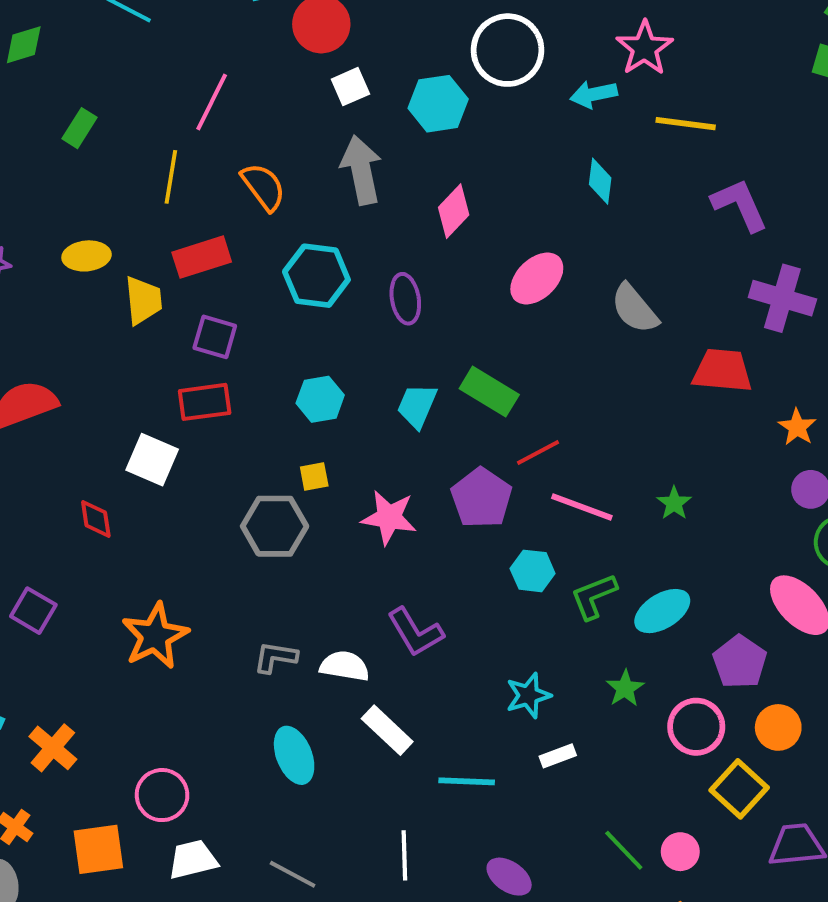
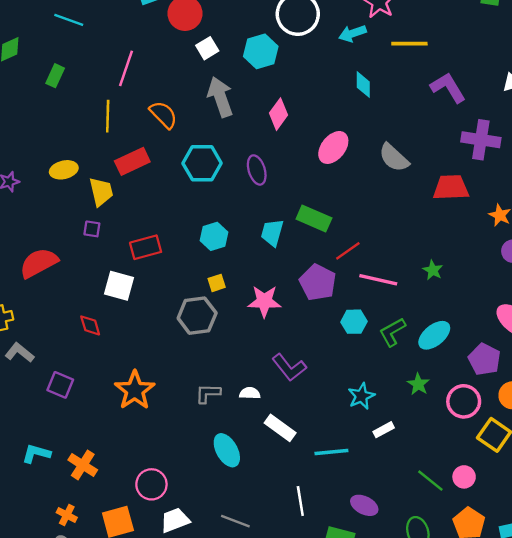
green rectangle: (79, 128) -> (55, 76), moved
purple square: (215, 337) -> (92, 229), moved, size x0.7
white semicircle: (345, 666) -> (250, 393), size x0.7

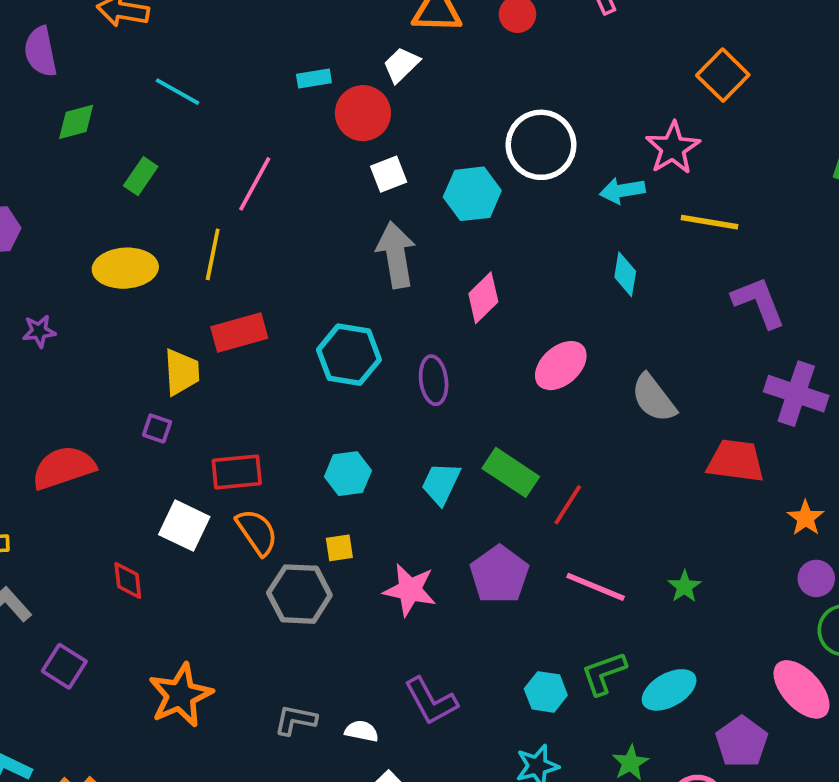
orange semicircle: (163, 115) -> (257, 532), moved
yellow ellipse: (64, 170) -> (125, 268), moved, size x1.4
red line: (348, 251) -> (568, 505), moved, turned -32
cyan hexagon: (354, 322) -> (546, 692), moved

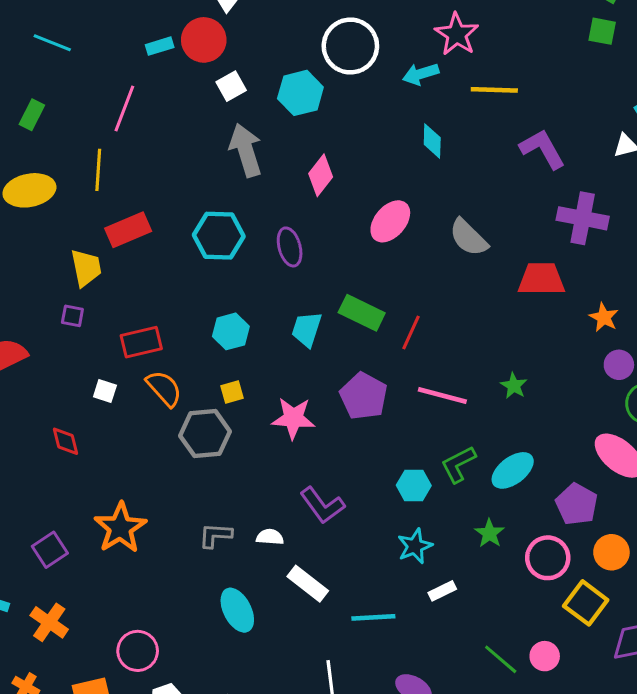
cyan rectangle: (314, 78) -> (160, 46), moved
white square: (184, 526) -> (105, 391), size x0.6
purple square: (64, 666) -> (50, 550), moved, turned 32

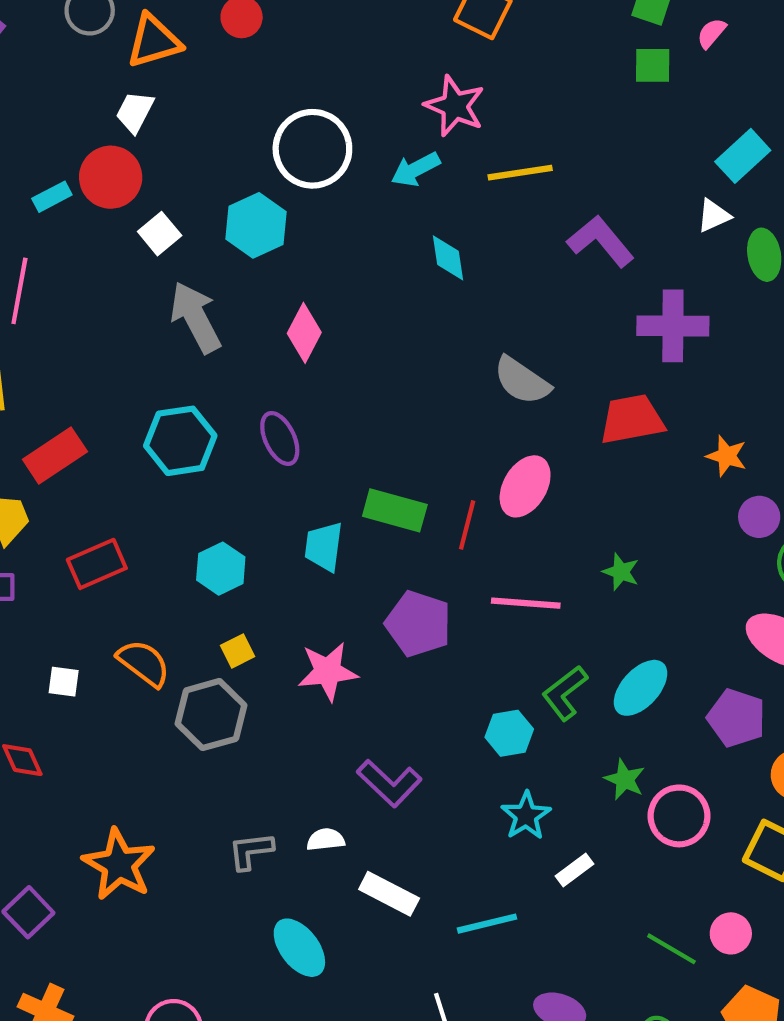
pink ellipse: (390, 221) -> (525, 486), moved
red rectangle: (141, 342) -> (97, 564), moved
pink circle: (548, 558) -> (679, 816), moved

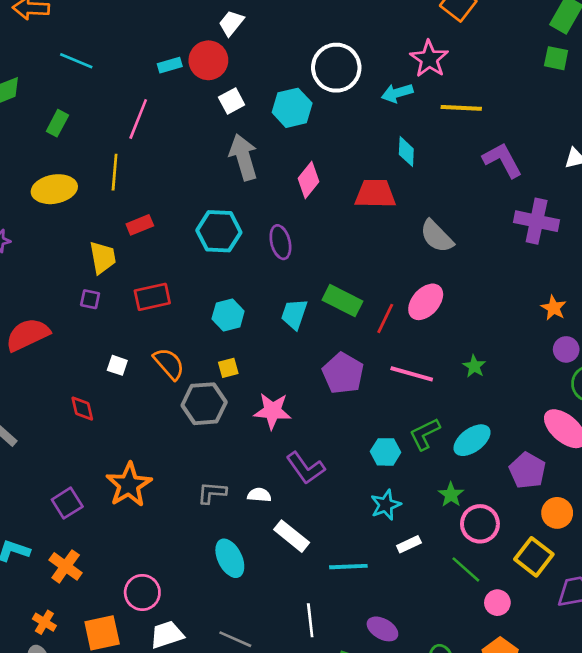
red trapezoid: (632, 419) -> (375, 194), moved
red rectangle: (55, 455) -> (140, 225), size x0.7
pink star: (328, 671) -> (272, 411), moved
green line: (671, 949) -> (466, 569), moved

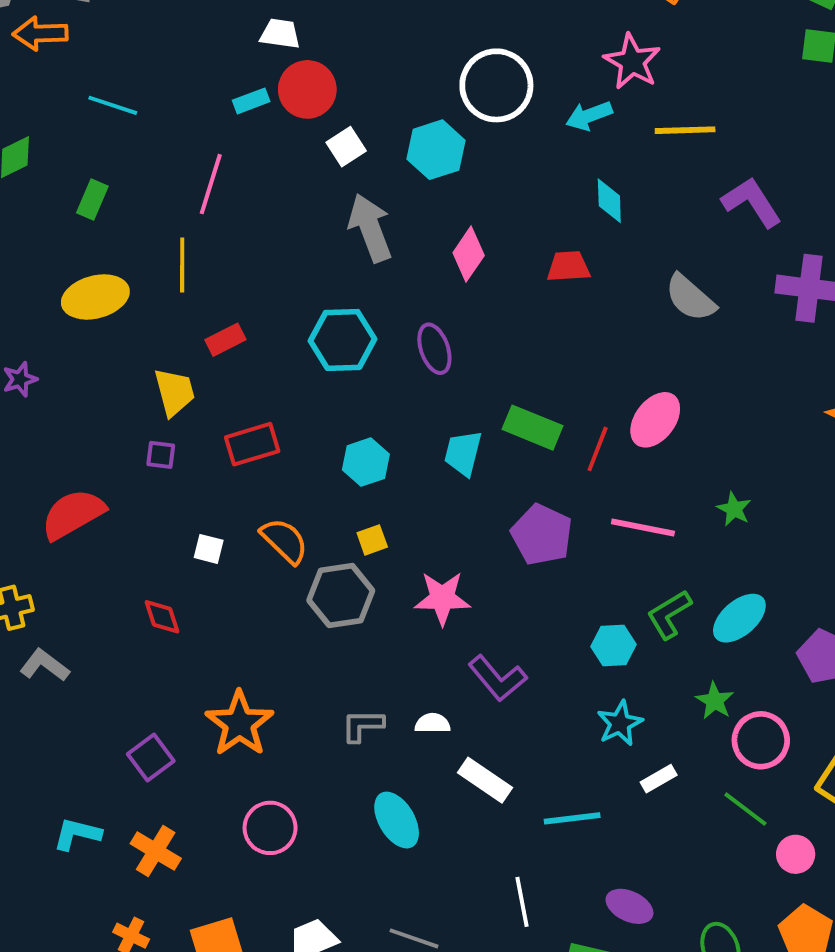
white trapezoid: (231, 23) -> (280, 34), moved, turned 64
red trapezoid: (375, 194) -> (568, 267), size x0.7
gray semicircle: (437, 236) -> (690, 298), moved
pink circle: (142, 592) -> (270, 828), moved

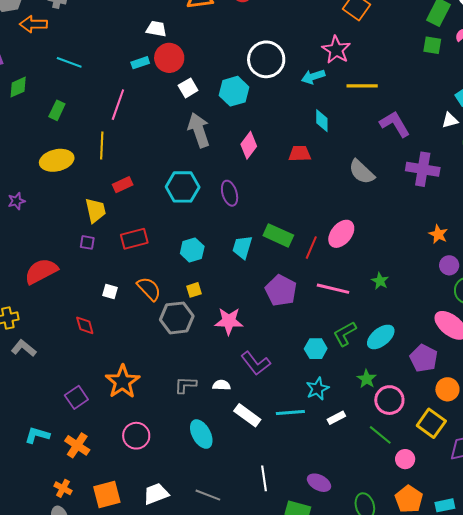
cyan line: (572, 818) -> (290, 413), moved

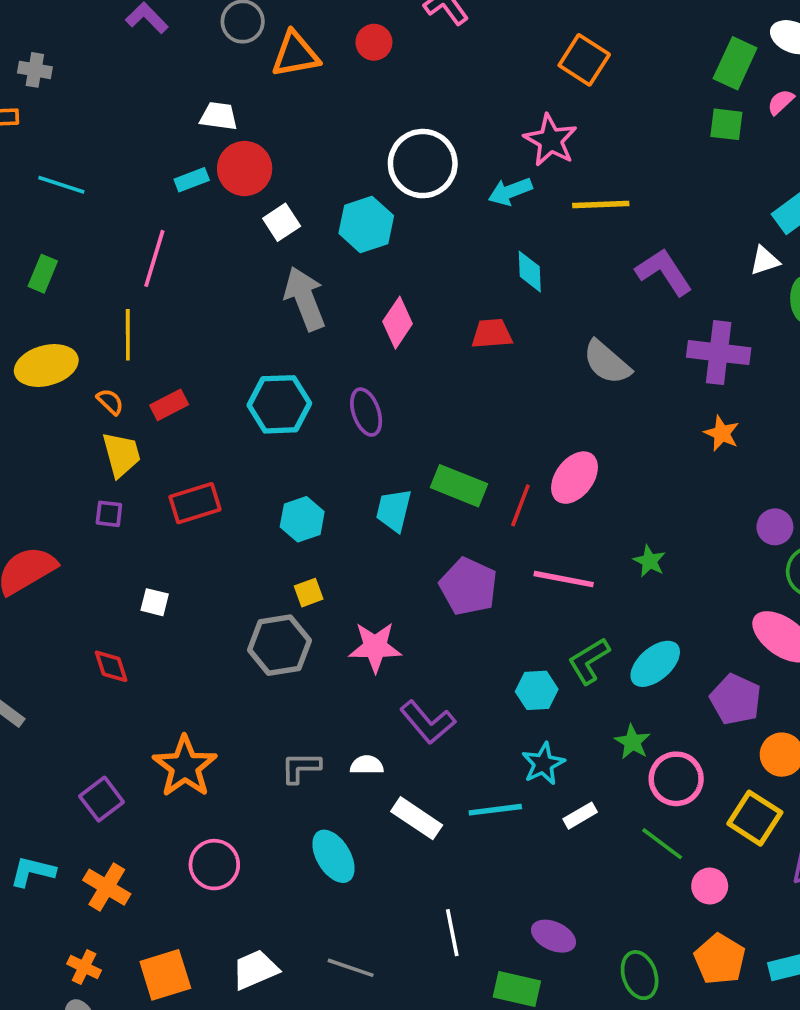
orange star: (438, 234) -> (722, 433), moved
orange semicircle: (149, 289) -> (110, 402), moved, size x0.6

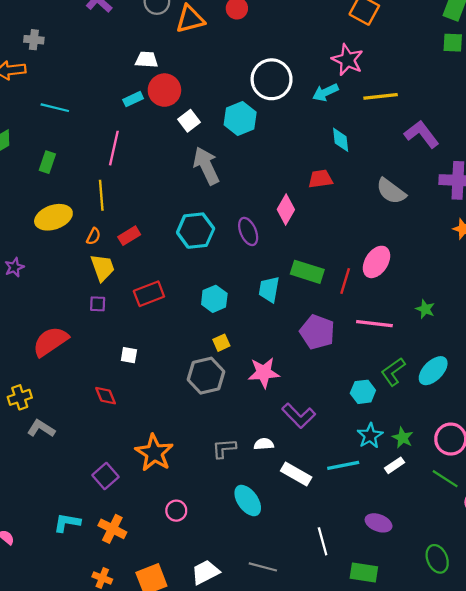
pink diamond: (398, 323) -> (286, 209), moved
orange semicircle: (110, 402) -> (94, 236), turned 77
green star: (632, 742) -> (403, 438), moved
pink circle: (214, 865) -> (176, 511), size x0.7
purple ellipse: (554, 936) -> (379, 523), moved

